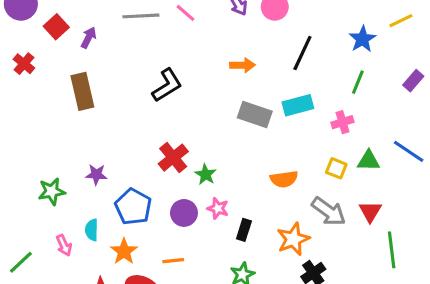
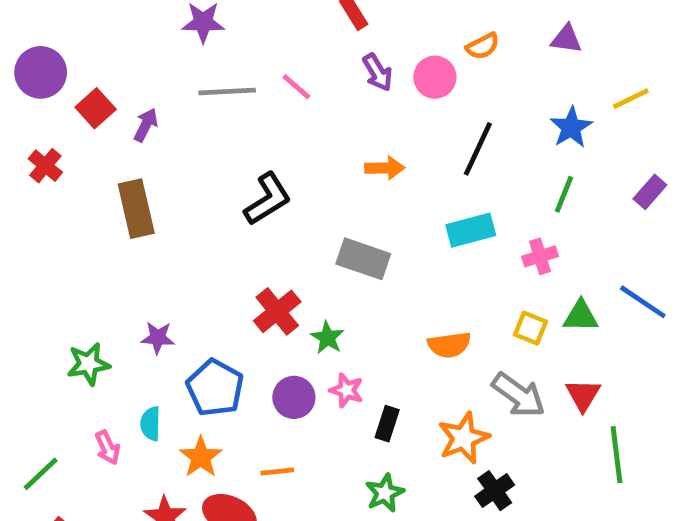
gray rectangle: (255, 114) -> (363, 259), moved

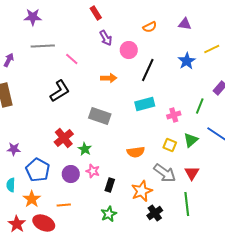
pink circle: (435, 77) -> (129, 50), moved
pink line: (296, 87) -> (72, 59), moved
green line: (564, 194) -> (200, 106), moved
green triangle: (581, 316) -> (191, 140), turned -42
green line: (617, 455) -> (187, 204), moved

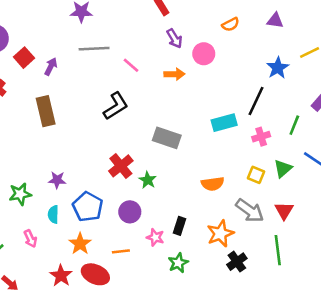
black line: (148, 70) -> (256, 101), moved
orange arrow: (109, 78) -> (174, 74), moved
pink star: (93, 171) -> (155, 237), moved
cyan semicircle: (11, 185) -> (53, 214), moved

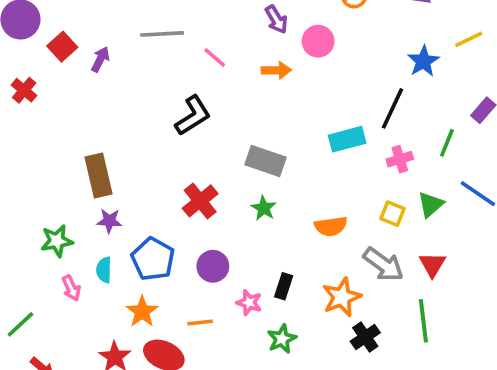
brown rectangle: (46, 111) -> (98, 176), moved
green star: (148, 180) -> (264, 208), moved
pink arrow: (30, 239) -> (71, 288), moved

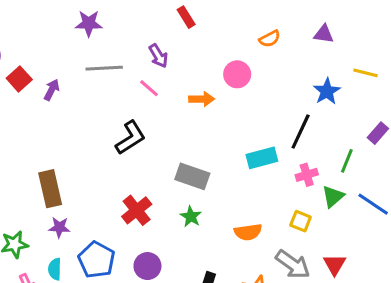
purple arrow: (276, 19) -> (158, 56), moved
yellow line: (469, 39) -> (365, 73), turned 40
green triangle: (431, 205) -> (333, 196), moved

